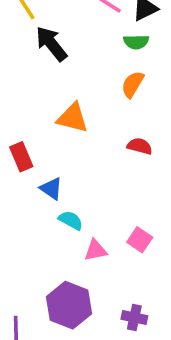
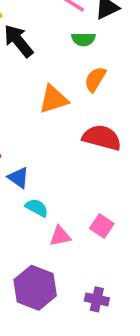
green semicircle: (136, 42) -> (83, 39), moved
orange triangle: (73, 118) -> (53, 99), moved, turned -32
red semicircle: (140, 146) -> (102, 138), size x1.6

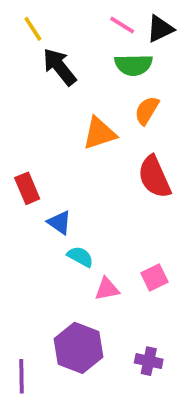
green semicircle: (83, 39) -> (134, 65), size x1.4
red semicircle: (102, 138) -> (154, 177), turned -129
pink square: (102, 226) -> (154, 278), turned 30

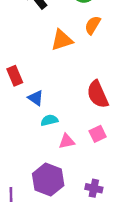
red semicircle: (154, 177) -> (98, 94), moved
cyan semicircle: (80, 257) -> (49, 120), turned -42

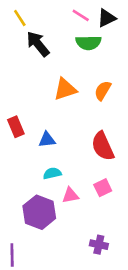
orange semicircle: (93, 25) -> (103, 91), moved
blue triangle: (36, 98) -> (47, 140), moved, turned -42
purple hexagon: (48, 180) -> (39, 212), moved

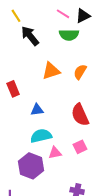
red rectangle: (16, 127) -> (13, 89), moved
cyan semicircle: (52, 173) -> (41, 136), size x1.5

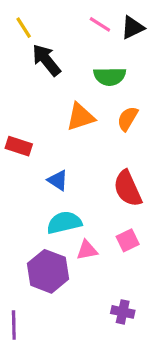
green semicircle: (69, 35) -> (110, 76), moved
red rectangle: (13, 89) -> (19, 146), turned -49
blue triangle: (37, 110) -> (58, 180), turned 40

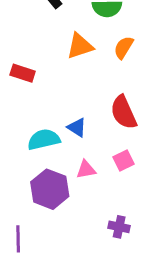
blue triangle: (58, 180) -> (77, 127), moved
cyan semicircle: (64, 223) -> (44, 139), moved

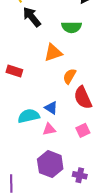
orange semicircle: (124, 48) -> (70, 76), moved
pink triangle: (86, 170) -> (49, 129), moved
purple hexagon: (50, 189) -> (50, 164), moved

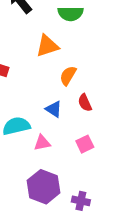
red semicircle: (83, 98) -> (85, 103), size x0.6
blue triangle: (51, 108) -> (54, 109), moved

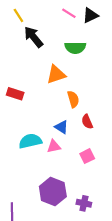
orange semicircle: (68, 76) -> (73, 99), turned 133
pink triangle: (42, 143) -> (54, 146), moved

